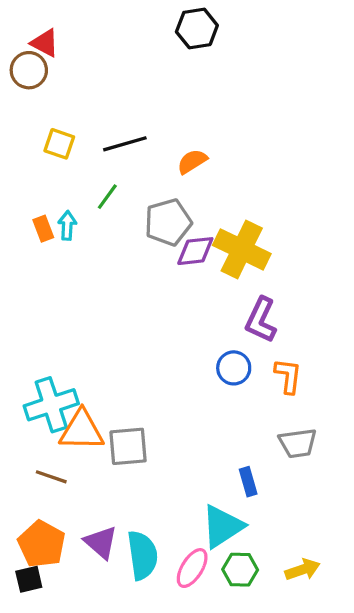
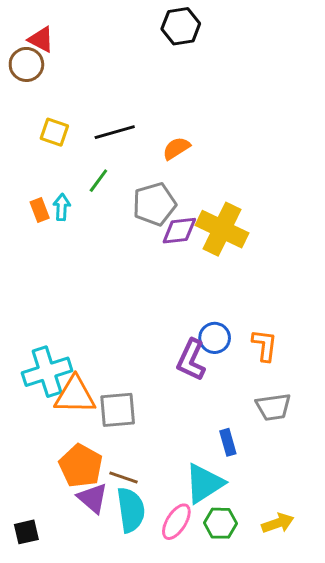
purple L-shape: (261, 320) -> (191, 360), moved
brown line: (51, 477) -> (123, 478), moved
orange pentagon: (42, 544) -> (81, 466), moved

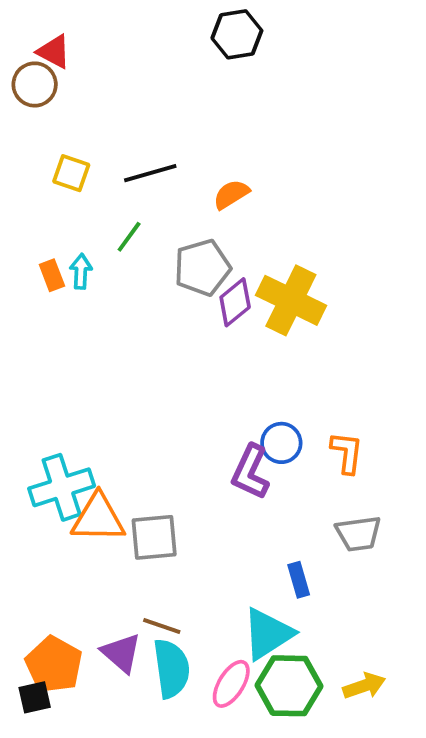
purple diamond: (179, 231) -> (235, 302), turned -33
orange pentagon: (81, 466) -> (54, 665), moved
green hexagon: (220, 523) -> (289, 686), size x1.5

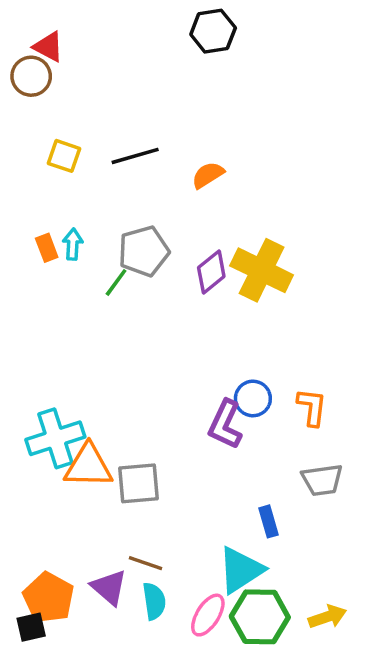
green line: (129, 237) -> (116, 282), moved
gray pentagon: (202, 268) -> (144, 251), moved
cyan semicircle: (171, 668) -> (154, 601), size x0.7

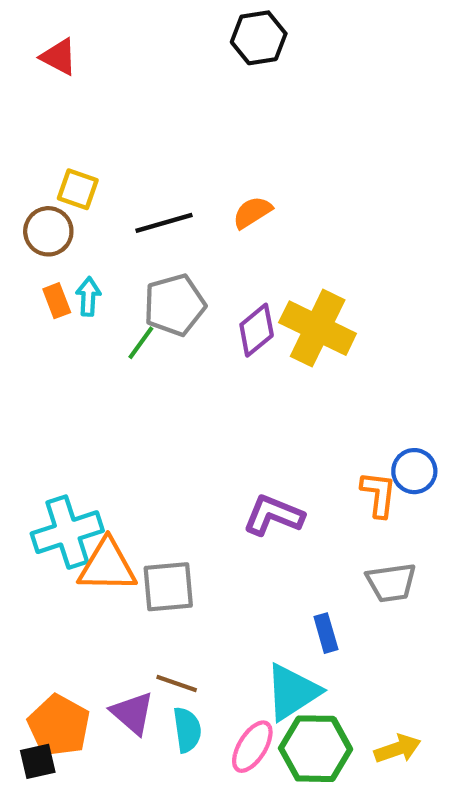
brown circle: (31, 76) -> (48, 231), moved
black line: (135, 156) -> (164, 223), moved
blue circle: (253, 398) -> (414, 471), moved
purple L-shape: (225, 424) -> (273, 515), turned 87

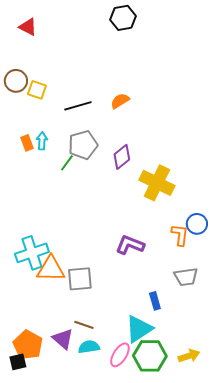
brown circle: (48, 231) -> (16, 81), moved
yellow cross: (318, 328) -> (157, 183), moved
cyan semicircle: (187, 730) -> (89, 347), turned -90

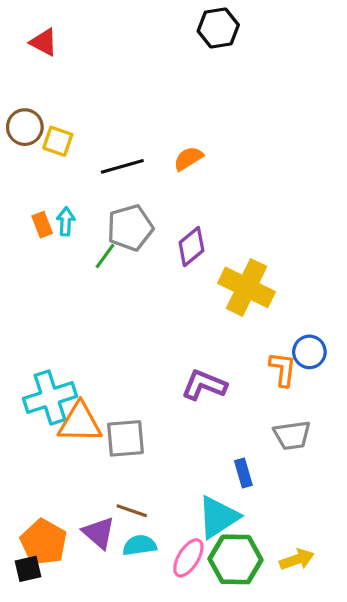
black hexagon: (123, 18) -> (218, 28), moved

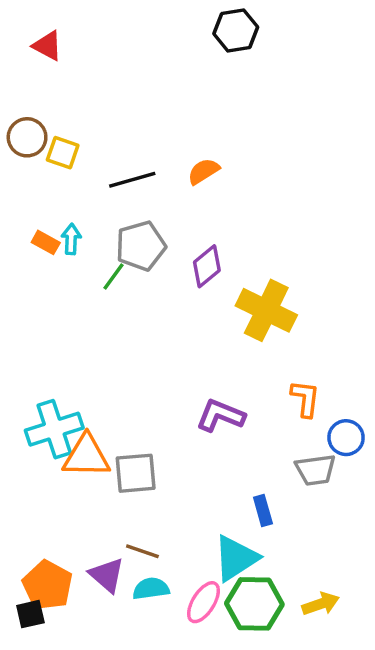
orange rectangle: (42, 225) -> (46, 242), turned -40
blue circle: (309, 352) -> (346, 438), moved

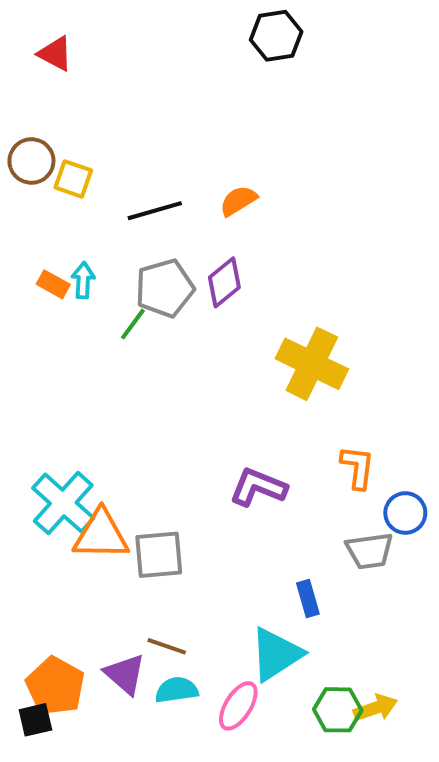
purple diamond: (207, 266) -> (224, 282), moved
cyan cross: (54, 429) -> (63, 503), turned -30
green hexagon: (254, 604) -> (338, 710), moved, size x0.7

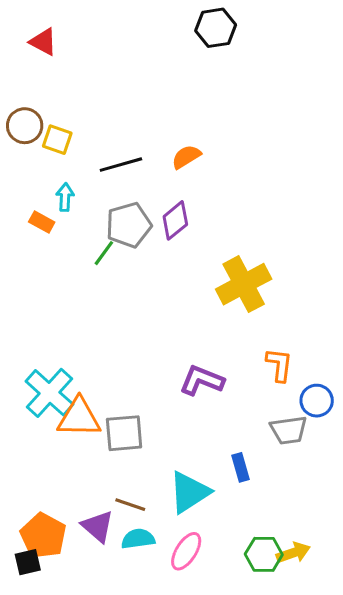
cyan arrow: (83, 280) -> (65, 197), moved
yellow cross: (312, 364) -> (244, 284), turned 36
cyan triangle: (276, 654) -> (189, 492), moved

